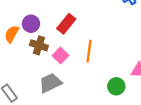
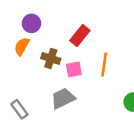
purple circle: (31, 24) -> (31, 23), moved
pink square: (61, 56) -> (74, 69), turned 35

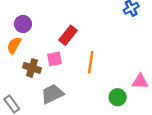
brown cross: (51, 58) -> (32, 68), moved
pink square: (74, 69) -> (55, 59), moved

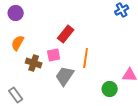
purple circle: (23, 24) -> (16, 13), moved
gray trapezoid: (52, 94) -> (65, 76), moved, turned -30

